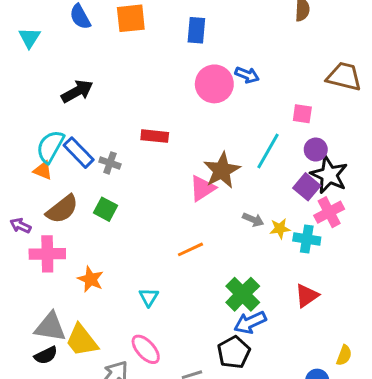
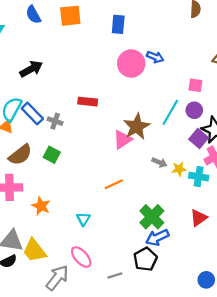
purple circle: (316, 150) -> (194, 110), moved

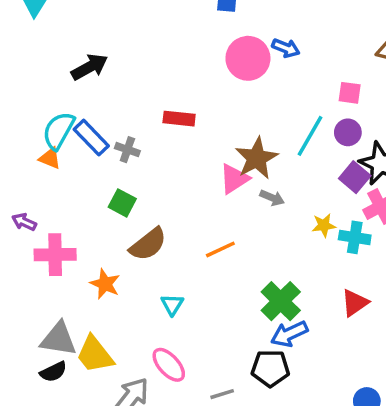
brown semicircle: (20, 155) -> (148, 244), moved
gray arrow: (159, 162) -> (272, 198), moved
black pentagon: (145, 259) -> (270, 368), turned 30

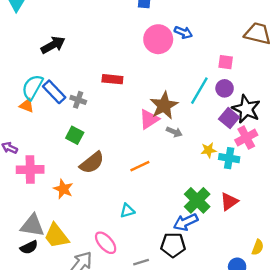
green cross: (281, 301) -> (197, 200), moved
cyan triangle: (172, 305) -> (127, 211), moved, turned 42

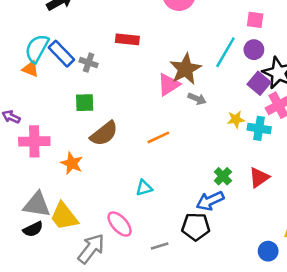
green square: (75, 135) -> (85, 103), turned -30
green cross: (197, 200) -> (223, 176), size x0.6

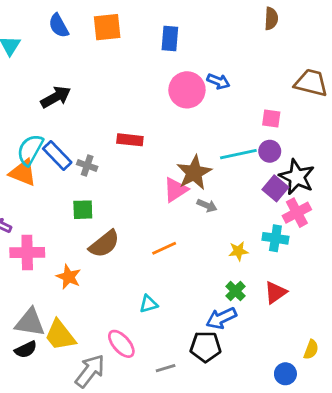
cyan line: (225, 52) -> (238, 154), turned 48
orange triangle: (30, 69) -> (23, 173), size x1.5
yellow star: (236, 119) -> (238, 251), moved

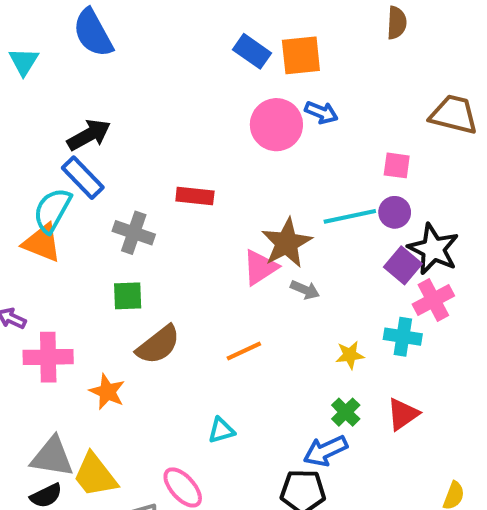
blue semicircle: (59, 26) -> (93, 33), size x1.4
orange square: (107, 27) -> (301, 55), moved
blue rectangle: (170, 39) -> (252, 51), turned -60
blue rectangle: (57, 156) -> (83, 178), moved
gray cross: (87, 165) -> (134, 233), size x1.4

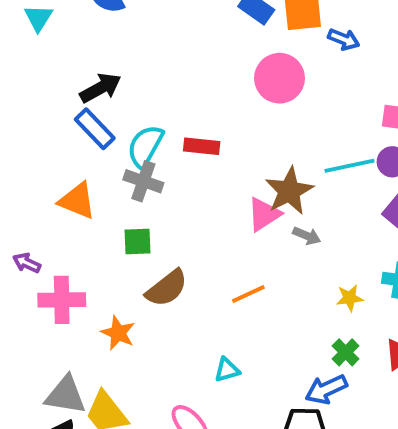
blue arrow: (321, 112) -> (344, 39), moved
cyan semicircle: (52, 210) -> (145, 146), moved
orange triangle: (42, 243) -> (77, 201), moved

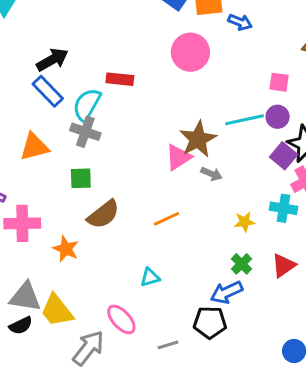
red rectangle: (202, 146) -> (120, 79), moved
orange triangle: (77, 201) -> (34, 147), turned -36

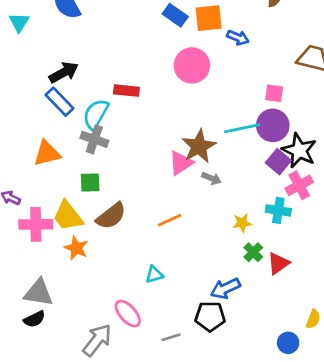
purple circle: (278, 117) -> (273, 125), size x1.5
green cross: (242, 264) -> (253, 252), moved
yellow trapezoid: (57, 310) -> (68, 216), moved

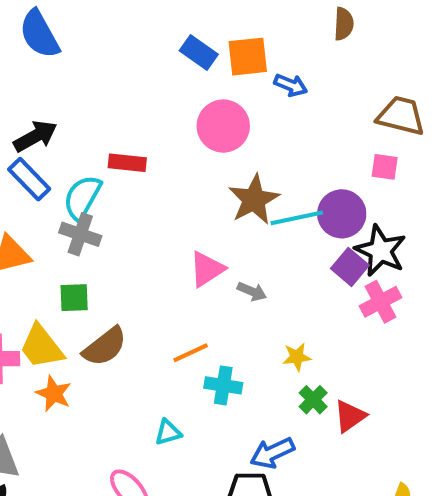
pink square: (274, 93) -> (385, 167), moved
brown star: (199, 146) -> (254, 200), moved
cyan cross: (278, 210) -> (223, 385), moved

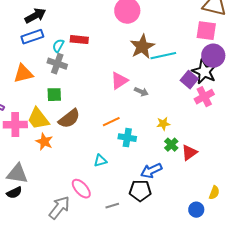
red rectangle: (127, 163) -> (79, 40), moved
pink square: (385, 167) -> (206, 31), size x1.5
blue rectangle: (29, 179) -> (32, 37), turned -65
cyan semicircle: (82, 198) -> (58, 46), size x0.6
purple circle: (342, 214) -> (213, 56), moved

